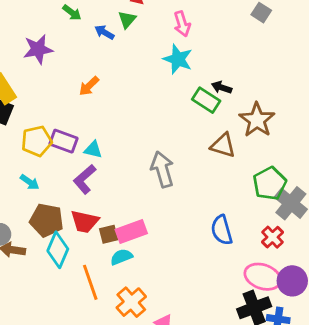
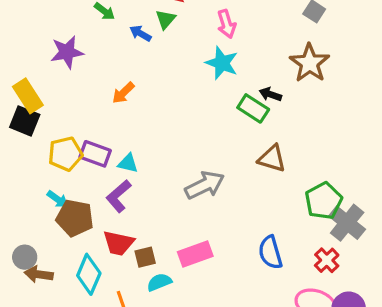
brown star: (257, 120) -> (310, 63), moved
gray arrow: (162, 169) -> (205, 185), turned 80
brown pentagon: (47, 220) -> (75, 218), moved
pink rectangle: (131, 231) -> (195, 254), moved

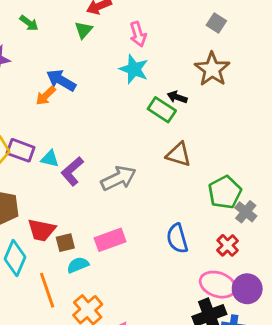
blue arrow: (140, 33) -> (61, 80), moved, size x1.5
purple L-shape: (119, 196) -> (72, 171), moved
gray cross: (347, 223) -> (246, 212), size x0.7

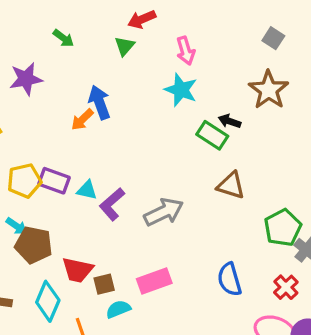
blue arrow: (61, 80) -> (99, 102), turned 40

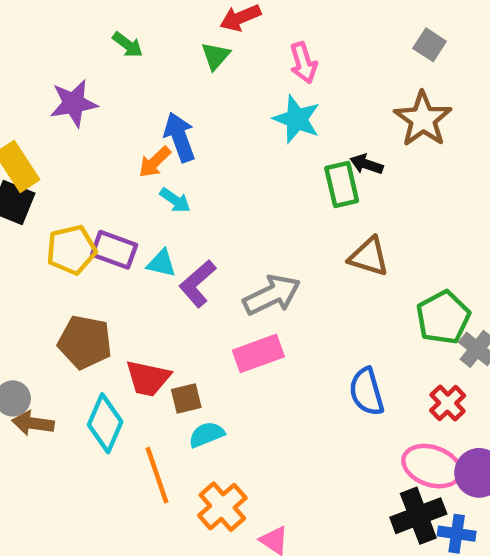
green rectangle: (212, 135) -> (342, 184), turned 44
cyan arrow: (16, 226) -> (175, 200), moved
pink rectangle: (154, 281) -> (258, 353), moved

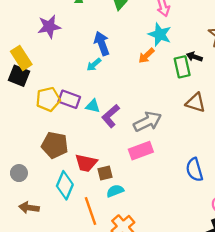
orange arrow: (155, 162) -> (146, 56), moved
cyan arrow: (175, 200) -> (94, 65), moved, turned 104
brown arrow: (33, 423) -> (29, 208), moved

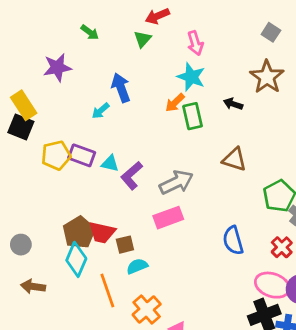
cyan arrow: (94, 65) -> (101, 111), moved
green rectangle: (182, 67) -> (193, 116), moved
brown pentagon: (55, 145) -> (79, 232), moved, turned 30

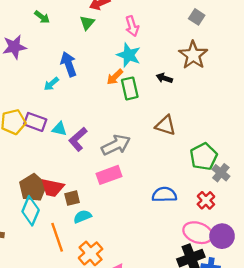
blue semicircle: (233, 241) -> (164, 195), turned 105

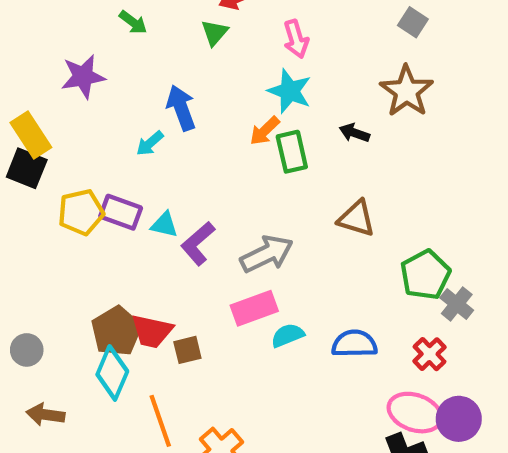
cyan semicircle: (82, 217) -> (288, 335), moved

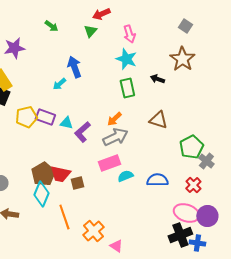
purple star: (83, 77) -> (14, 48), moved
orange arrow: (265, 131) -> (114, 119), moved

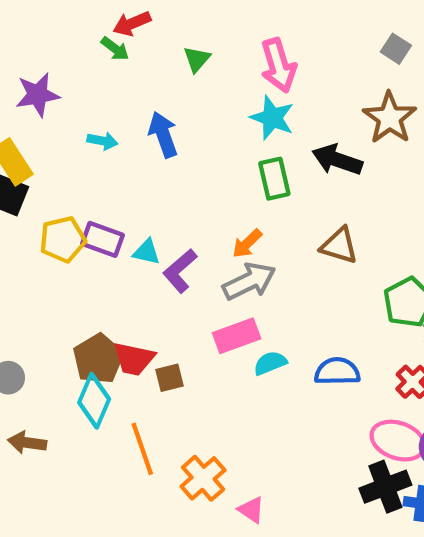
red arrow: (101, 14) -> (132, 24), moved
pink arrow: (129, 34) -> (279, 65), size x1.4
black arrow: (157, 79) -> (337, 160), size x1.6
cyan arrow: (59, 84) -> (102, 141), moved, turned -128

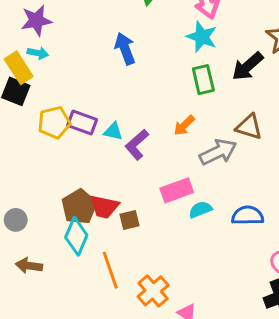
cyan arrow: (102, 141) -> (38, 53), moved
black arrow: (337, 160) -> (248, 66), turned -60
gray arrow: (249, 281) -> (218, 152), moved

